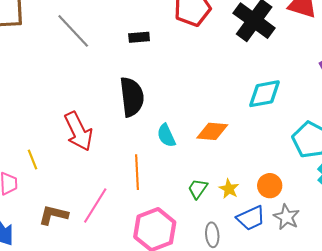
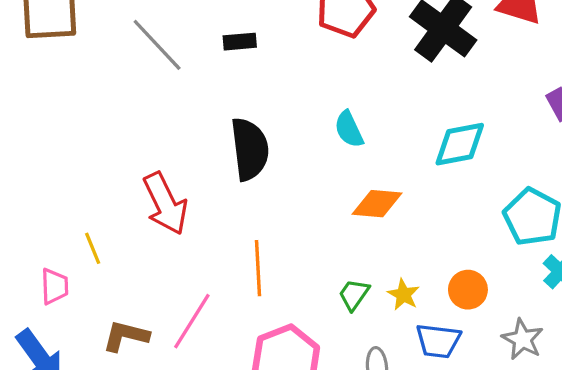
black rectangle: (139, 37) -> (240, 42), moved
cyan semicircle: (166, 136) -> (349, 129), moved
gray star: (286, 217) -> (523, 339), moved
blue trapezoid: (251, 218) -> (438, 341), turned 32

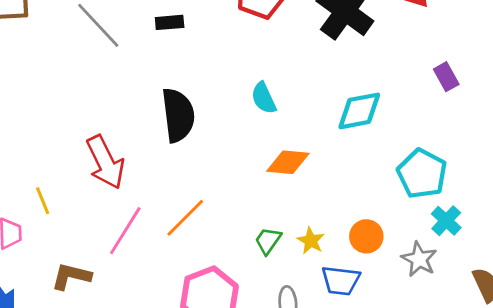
orange line: (258, 268) -> (185, 218), turned 48
pink line: (192, 321) -> (125, 231), moved
gray star: (523, 339) -> (419, 259), moved

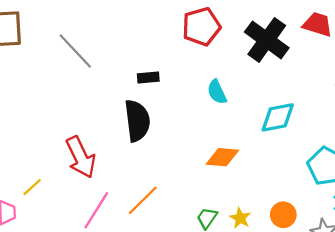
black rectangle: (170, 22) -> (148, 78), moved
cyan semicircle: (264, 98) -> (217, 92), moved
yellow line: (43, 201) -> (32, 187), turned 70

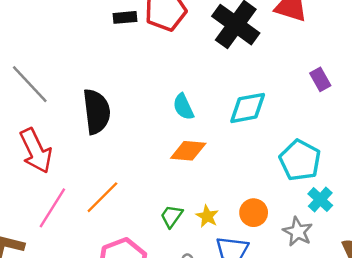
gray line: (75, 51) -> (30, 84), moved
black rectangle: (148, 78) -> (125, 17), moved
cyan semicircle: (217, 92) -> (183, 107), moved

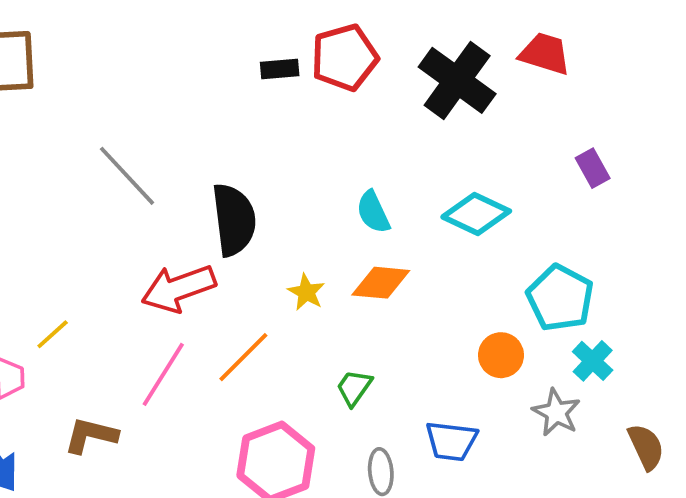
cyan diamond: (248, 108) -> (476, 214), turned 36
red arrow: (36, 151) -> (179, 288), moved, turned 96
orange circle: (254, 213) -> (501, 355), moved
yellow star: (207, 216) -> (306, 292), moved

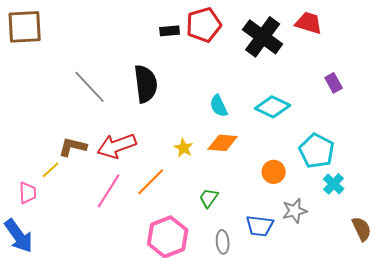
black semicircle: (234, 220) -> (146, 84), moved
orange circle: (501, 355) -> (274, 172), moved
gray star: (556, 412) -> (295, 211), moved, turned 30
brown L-shape: (91, 435) -> (73, 147), moved

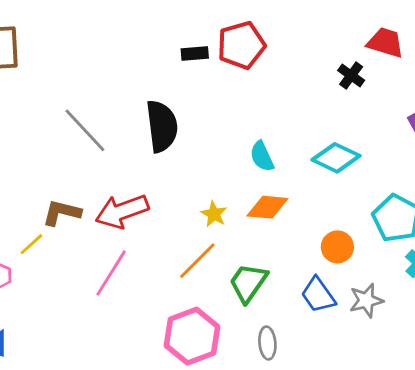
black cross: (263, 37) -> (351, 75), moved, size x0.5
orange line: (151, 182) -> (197, 261), moved
green trapezoid: (209, 198) -> (248, 283), size x1.5
blue trapezoid: (260, 226) -> (318, 295), moved, turned 48

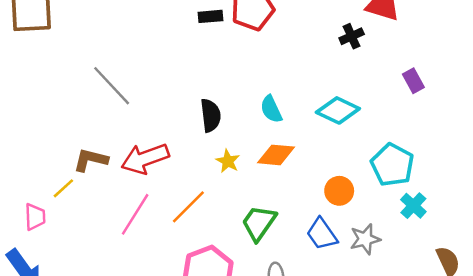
black cross: (351, 75) -> (352, 36), turned 30
black semicircle: (162, 126) -> (211, 115), moved, size x0.7
orange line: (197, 261) -> (188, 207), moved

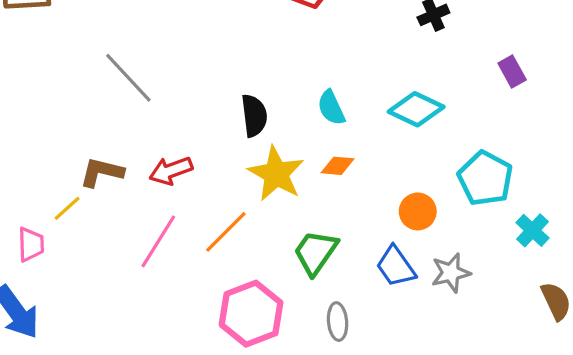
orange diamond: (276, 155) -> (338, 166), size x0.7
red arrow: (145, 159) -> (171, 171), size x0.7
yellow star: (228, 161) -> (276, 174), size x1.8
cyan cross: (413, 206) -> (533, 230), moved

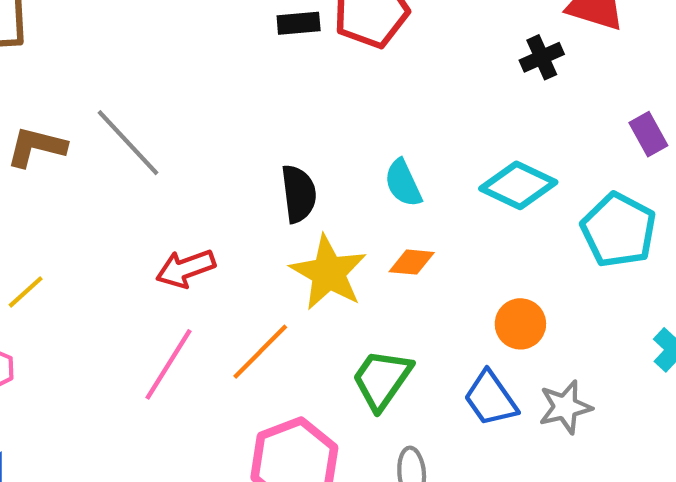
brown L-shape: (102, 172) -> (36, 147), moved
cyan pentagon: (485, 178) -> (619, 230), moved
yellow line: (67, 208) -> (26, 292), moved

